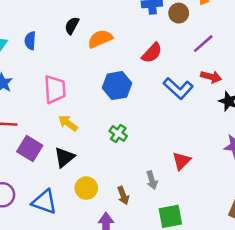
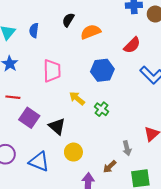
yellow arrow: (68, 123) -> (77, 98), moved
black triangle: (64, 157) -> (57, 126), turned -42
brown arrow: (123, 195) -> (110, 167), moved, turned 64

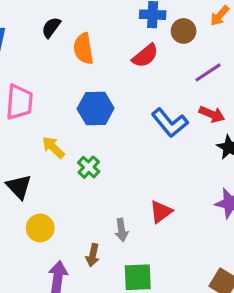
orange semicircle: (91, 32) -> (83, 49), turned -84
red semicircle: (132, 45) -> (145, 56), moved
brown arrow: (110, 167) -> (93, 255), turned -40

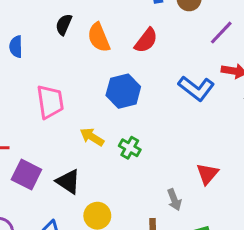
red semicircle: (145, 56) -> (146, 40), moved

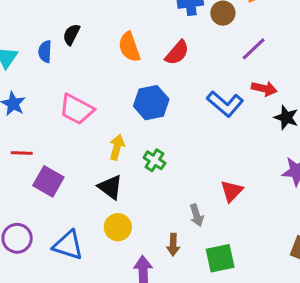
black semicircle: (64, 25) -> (71, 34), moved
pink trapezoid: (50, 102) -> (77, 109), turned 123
yellow arrow: (92, 137) -> (117, 147), turned 70
black triangle: (68, 182) -> (110, 187), moved

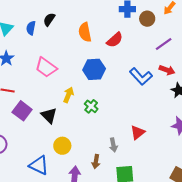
black triangle: (110, 187) -> (49, 115), moved
blue triangle: (68, 245) -> (39, 165), moved

